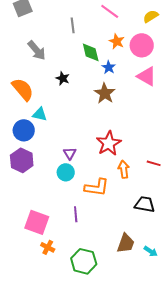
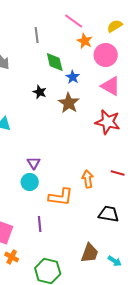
orange star: (117, 41) -> (85, 41), moved
black star: (63, 78) -> (40, 92), moved
red star: (109, 143) -> (108, 122), moved, turned -30

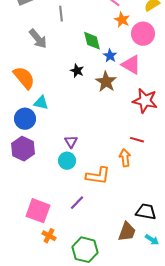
gray line: (37, 35) -> (61, 14), moved
pink triangle: (111, 86) -> (131, 65), moved
red line: (118, 173) -> (137, 140), moved
black trapezoid: (109, 214) -> (146, 212), moved
purple line: (40, 224) -> (77, 203), turned 49

